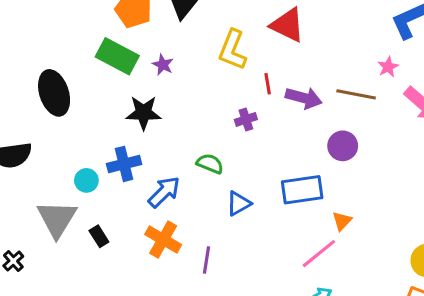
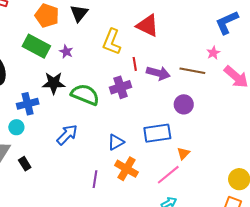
purple cross: (246, 119) -> (120, 87), size x1.5
blue cross: (124, 164) -> (28, 104), moved
green semicircle: (210, 164) -> (85, 95), moved, size x1.6
orange cross: (163, 239) -> (127, 169), moved

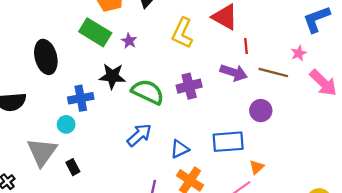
red line: (135, 64) -> (246, 46), moved
blue arrow: (67, 135) -> (139, 135), moved

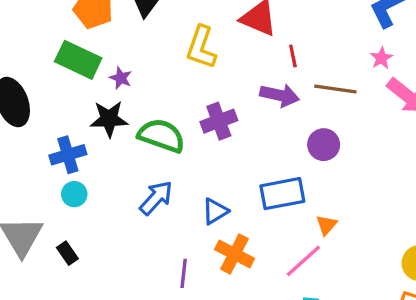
purple star: (129, 41) -> (121, 78), moved
pink star: (299, 53) -> (381, 58), moved
cyan circle: (66, 124) -> (74, 194), moved

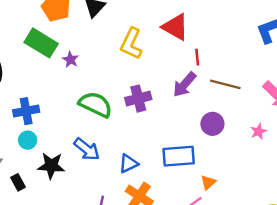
pink star: (381, 58) -> (258, 131), moved
purple arrow: (280, 95) -> (184, 85), turned 112
black star: (109, 119) -> (51, 166), moved
blue arrow: (156, 198) -> (87, 149), turned 80

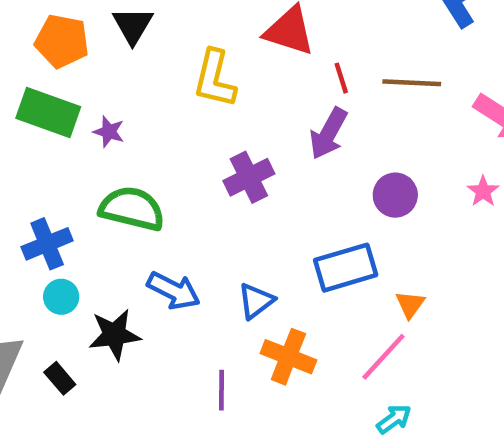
brown line: (225, 84) -> (412, 83), moved
green semicircle: (95, 104) -> (132, 209), moved

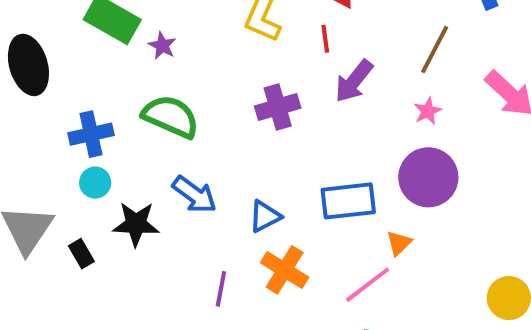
red line: (341, 78) -> (325, 39), moved
brown line: (412, 83) -> (435, 50), turned -75
pink star: (483, 191) -> (428, 111), moved
purple circle: (395, 195) -> (428, 177), moved, size x1.5

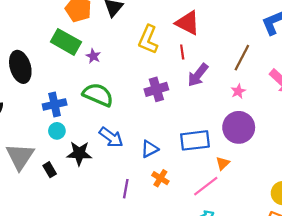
orange cross: (285, 270) -> (160, 178), size x0.7

